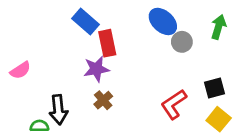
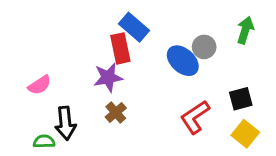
blue rectangle: (86, 21) -> (134, 27), moved
blue ellipse: (163, 21) -> (183, 61), moved
pink semicircle: (20, 70) -> (40, 85), moved

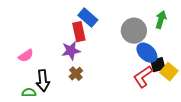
gray circle: (204, 47) -> (134, 31), size x1.6
blue ellipse: (183, 61) -> (147, 53), moved
red L-shape: (195, 117) -> (143, 77), moved
yellow square: (245, 134) -> (169, 72), moved

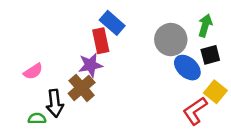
black square: (158, 65) -> (210, 55), moved
brown cross: (76, 74) -> (82, 88), moved, size x1.5
red L-shape: (143, 77) -> (195, 111), moved

